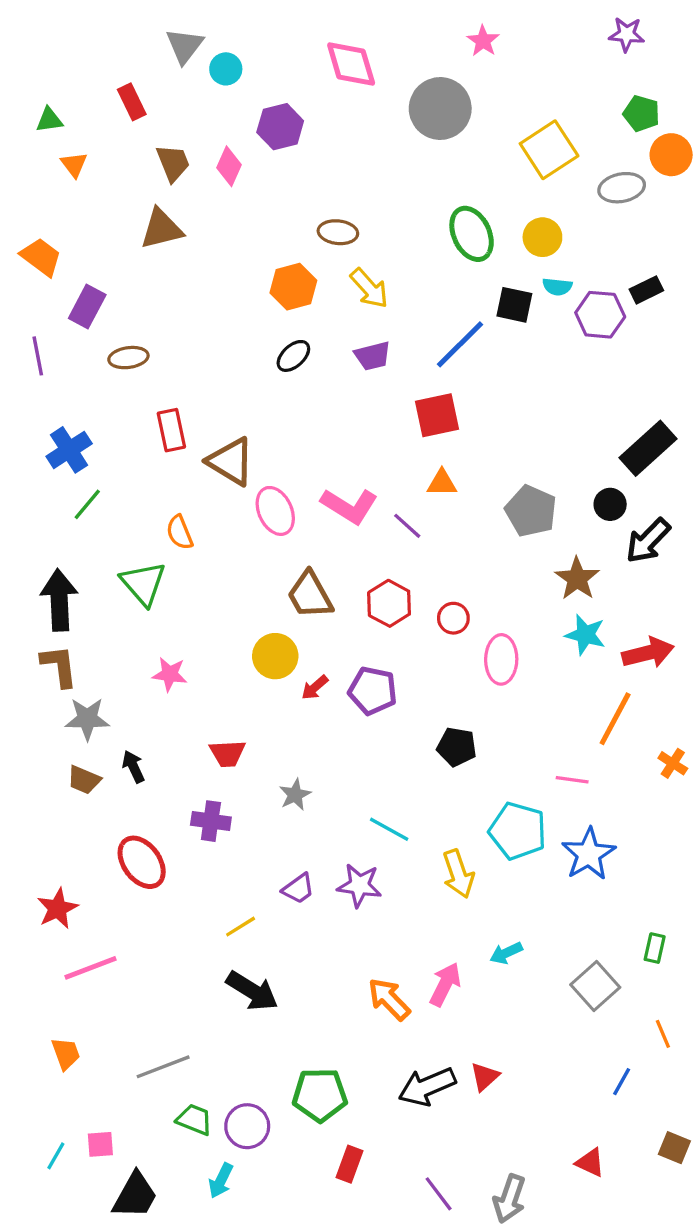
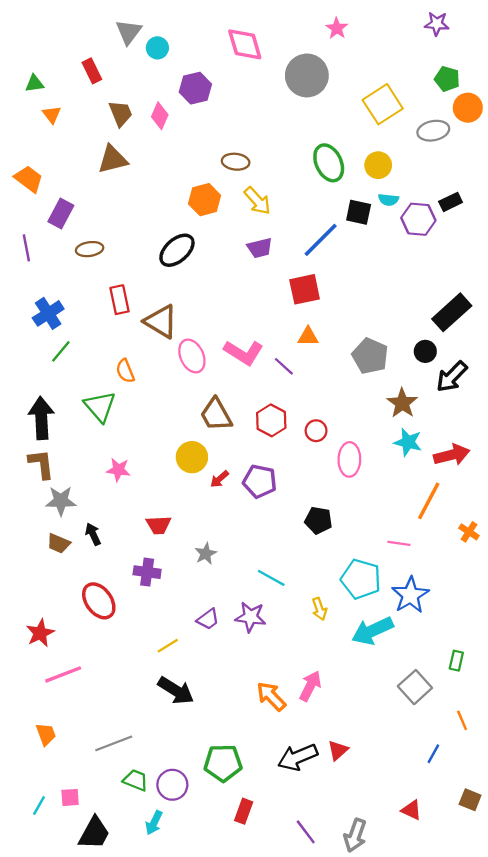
black ellipse: (293, 356) -> (177, 250), moved, size x1.5
yellow arrow: (458, 874) -> (320, 609), size x0.7
cyan arrow: (506, 953) -> (372, 631), moved, size x1.8

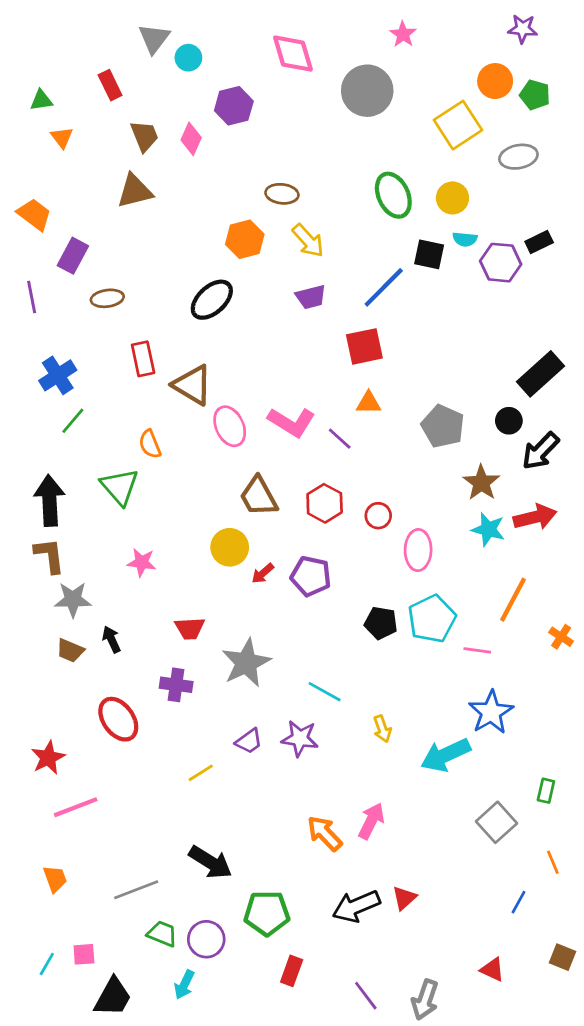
orange circle: (468, 108) -> (495, 81), moved
red arrow: (452, 455) -> (535, 517), moved
gray star: (206, 554) -> (246, 663), size x1.8
cyan pentagon: (361, 579) -> (432, 619), moved, turned 30
black arrow: (176, 691) -> (210, 862), moved

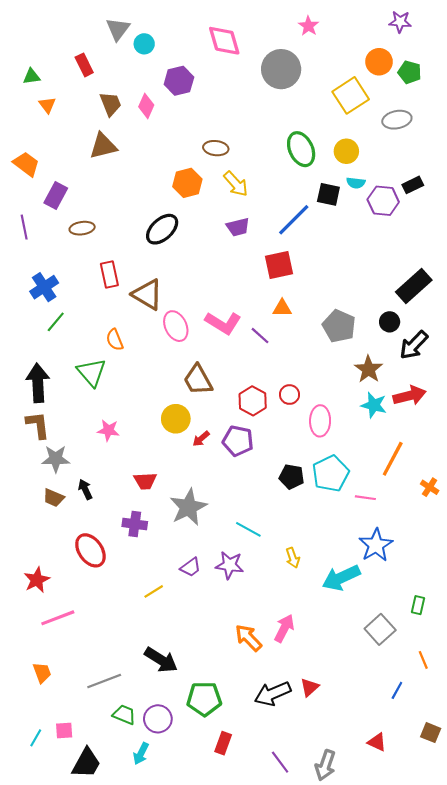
red hexagon: (325, 503) -> (253, 401), moved

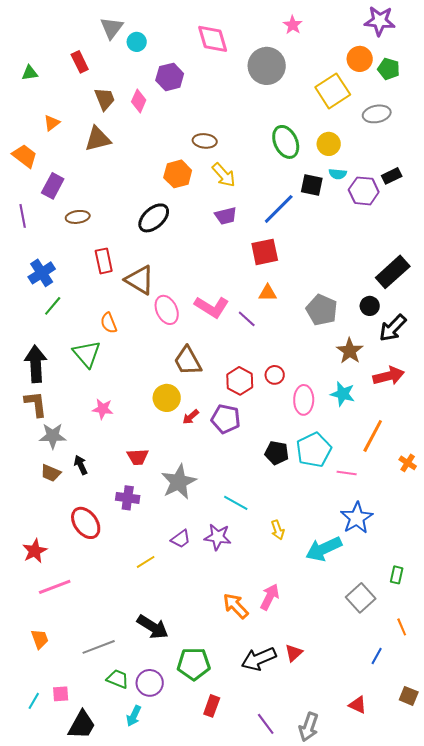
purple star: (400, 22) -> (380, 21), size x1.4
orange triangle: (47, 105) -> (52, 123), moved, turned 30
cyan star: (374, 405) -> (343, 394), moved

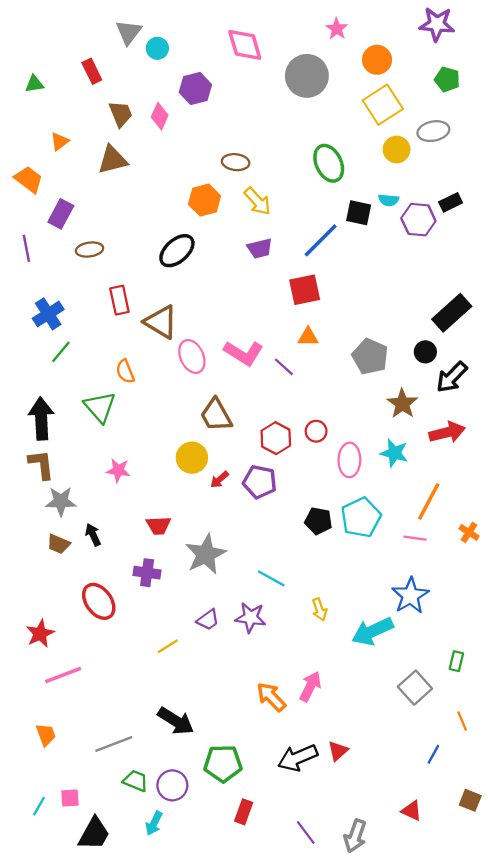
orange circle: (360, 59) -> (377, 60), moved
yellow circle: (329, 144) -> (397, 149), moved
pink line: (347, 473) -> (415, 538), moved

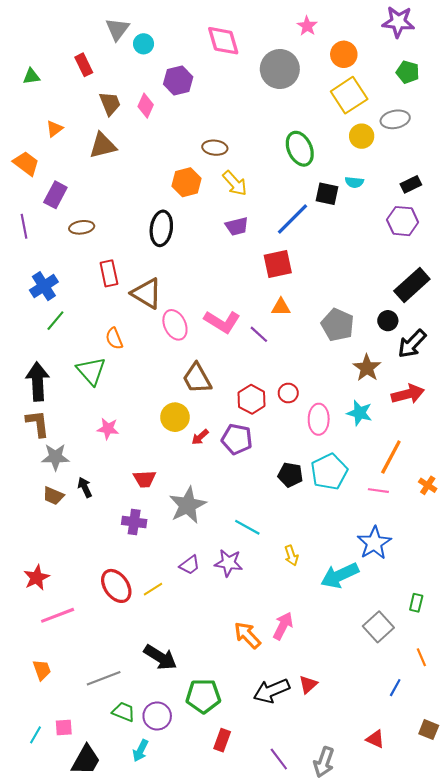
purple hexagon: (418, 220) -> (403, 221), moved
black ellipse: (177, 251) -> (161, 228), turned -40
red ellipse: (99, 601) -> (116, 586), moved

